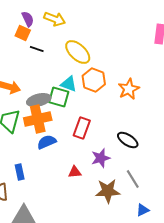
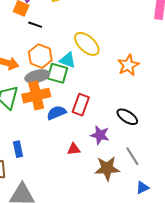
yellow ellipse: (78, 52) -> (87, 44), moved
orange hexagon: (94, 80) -> (40, 56), moved
blue semicircle: (47, 142) -> (56, 113), moved
purple star: (101, 158) -> (100, 135), turned 30

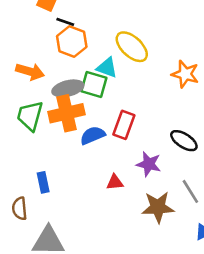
orange hexagon: (40, 56) -> (72, 41), moved
orange star: (128, 65) -> (185, 74), turned -30

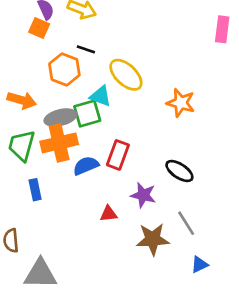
black line: (65, 22) -> (86, 49), moved
green square: (94, 85) -> (87, 114), turned -32
blue rectangle: (43, 182) -> (35, 190), moved

